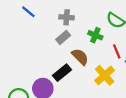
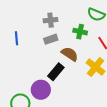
blue line: (28, 12) -> (16, 38), moved, turned 56
gray rectangle: (63, 37) -> (51, 39), turned 32

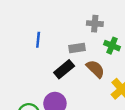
gray cross: (51, 20) -> (95, 24), moved
black rectangle: (56, 72) -> (64, 69), moved

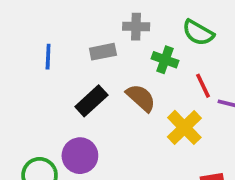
gray rectangle: (77, 48) -> (103, 52), moved

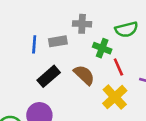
green semicircle: (198, 33) -> (126, 29), turned -45
blue line: (48, 57) -> (34, 44), moved
red line: (203, 86) -> (118, 67), moved

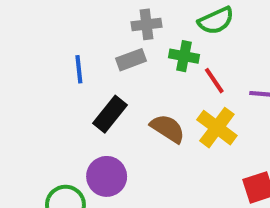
gray rectangle: (58, 41) -> (131, 60), moved
brown semicircle: (84, 75) -> (168, 128), moved

